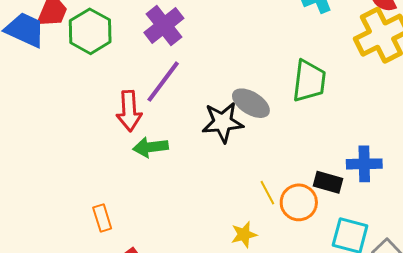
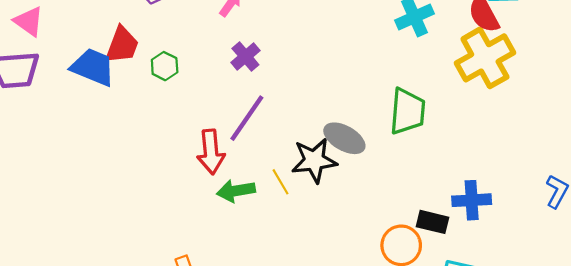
purple cross: (164, 25) -> (245, 57), size x0.7
green hexagon: (90, 31) -> (165, 66), size x0.6
yellow line: (267, 193) -> (280, 182), moved

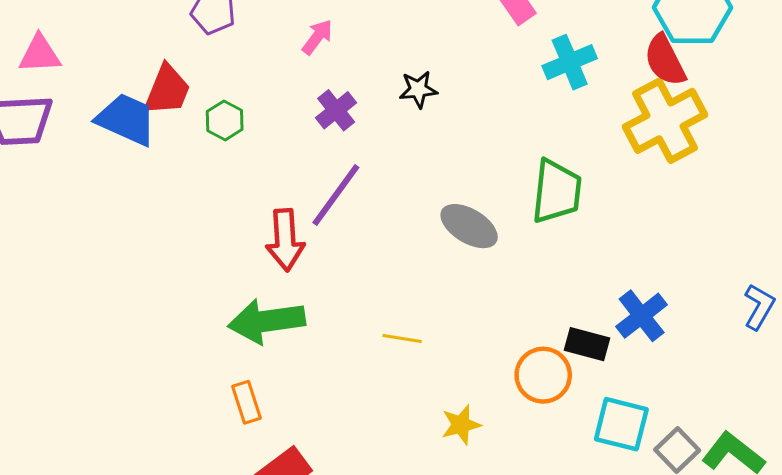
pink triangle: (29, 21) -> (40, 54), turned -40
black star: (314, 160) -> (418, 89), moved, size x0.6
yellow line: (280, 182) -> (402, 338), moved, turned -52
green arrow: (236, 191) -> (267, 321), moved, size x1.4
blue cross: (472, 200) -> (642, 316), turned -36

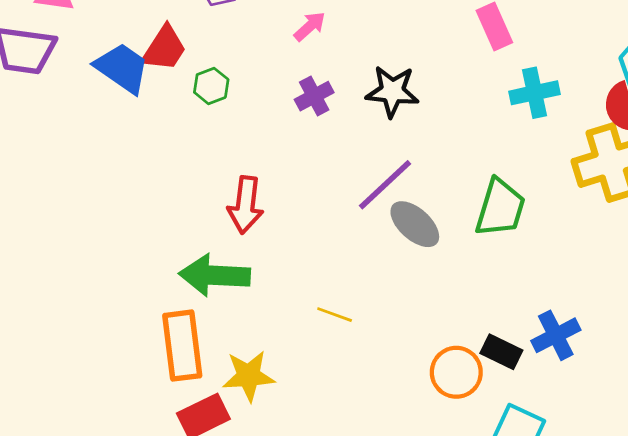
black star: (418, 89) -> (392, 91), size x1.5
purple line: (336, 195) -> (385, 185), moved
orange rectangle: (246, 402) -> (182, 346), size x1.8
yellow star: (461, 425) -> (249, 376), moved, size x1.4

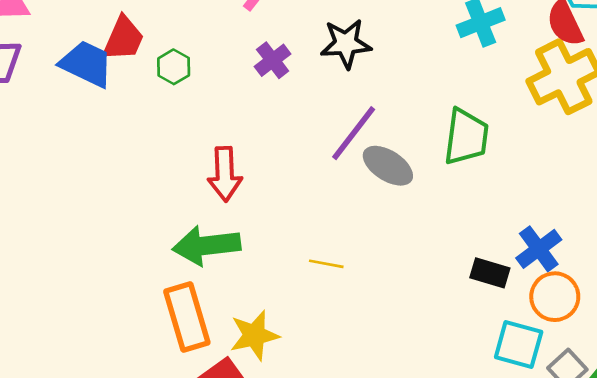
orange circle: (456, 372) -> (555, 297), moved

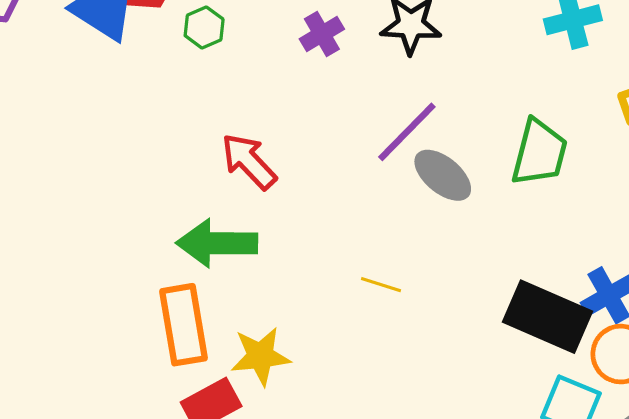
red arrow: (225, 174) -> (249, 161), turned 132
yellow line: (326, 264) -> (381, 285), moved
black rectangle: (490, 273) -> (548, 317), size x1.8

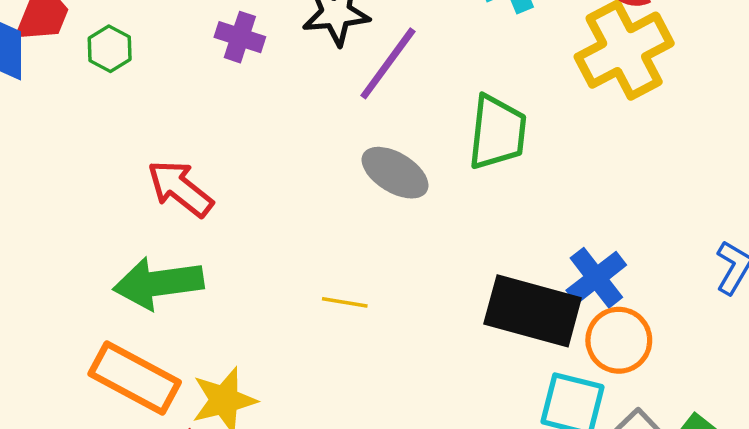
purple cross: (322, 34) -> (240, 37), turned -33
purple line: (407, 132) -> (388, 63), moved
orange rectangle: (183, 325) -> (135, 378), turned -44

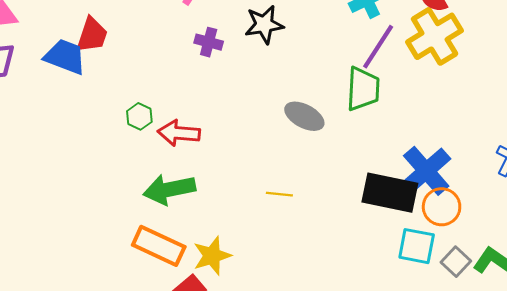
green hexagon: (110, 49) -> (139, 116), moved
purple line: (388, 63) -> (378, 47), moved
red arrow: (180, 188) -> (179, 133), turned -30
blue cross: (596, 278) -> (426, 171), size x1.4

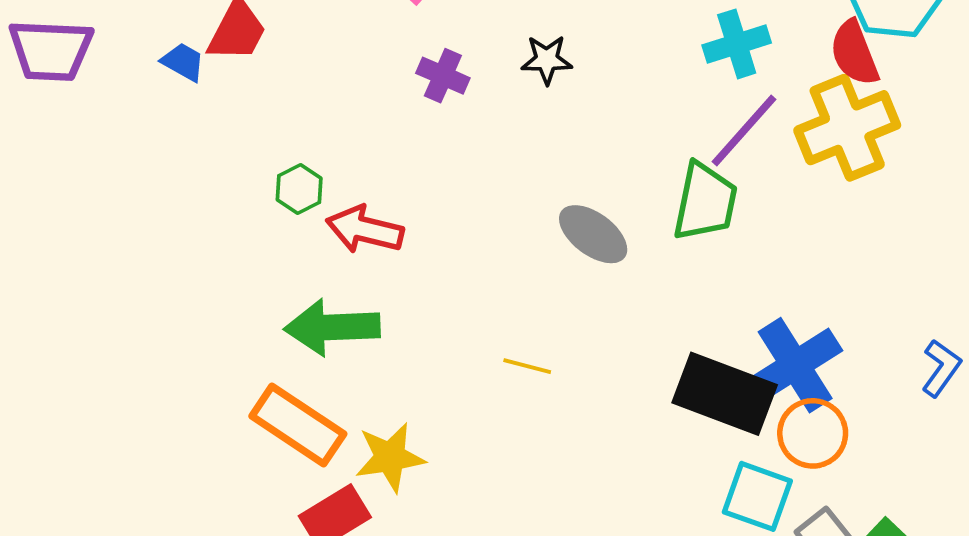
black star: (264, 25) -> (547, 60), size x0.7
blue trapezoid: (65, 57) -> (183, 62), size x0.6

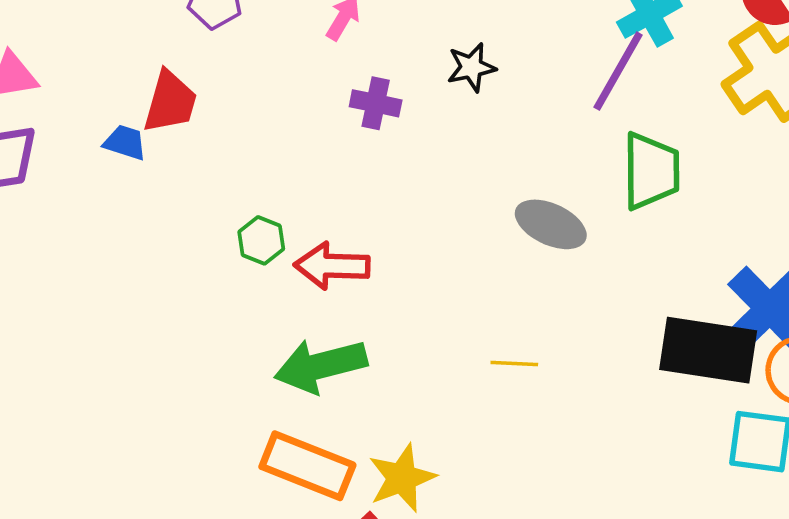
purple line: (744, 130) -> (618, 71), moved

